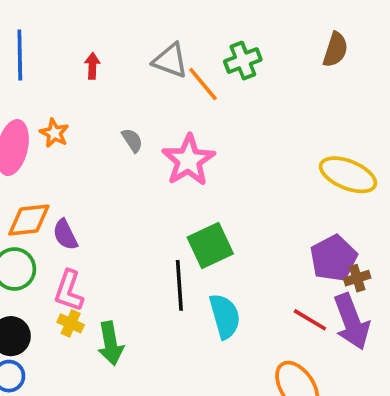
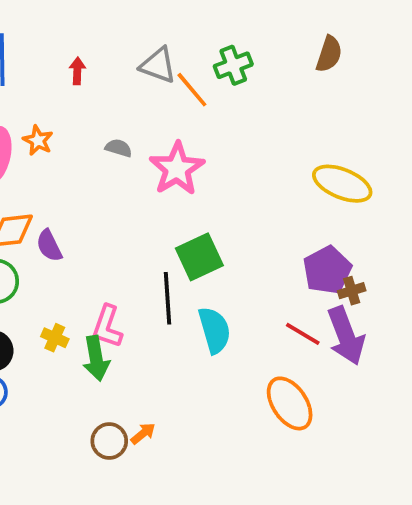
gray semicircle: (132, 140) -> (119, 148), turned -40
pink L-shape: (69, 291) -> (107, 326), moved

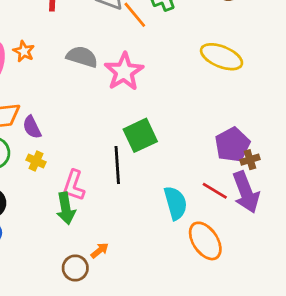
gray semicircle: (119, 148) -> (82, 57), size x1.6
yellow ellipse: (342, 184) -> (222, 57), moved
cyan semicircle: (214, 330) -> (175, 203), moved
yellow cross: (55, 338) -> (36, 161), moved
orange arrow: (143, 433) -> (100, 250), moved

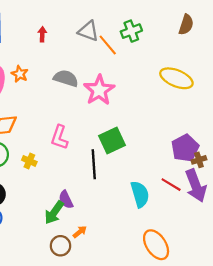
purple semicircle: (32, 127) -> (66, 200), moved
pink L-shape: (74, 185) -> (59, 137), moved
green arrow: (66, 208) -> (54, 212), moved, turned 45
orange ellipse: (205, 241) -> (156, 245), moved

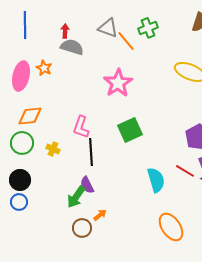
gray semicircle: (66, 78) -> (72, 47), moved
black line: (94, 164) -> (91, 152), moved

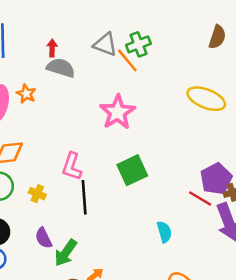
green cross: (148, 28) -> (138, 44), moved
red line: (185, 171) -> (200, 199), moved
cyan semicircle: (156, 180) -> (164, 232), size x0.7
purple semicircle: (87, 185) -> (43, 238), moved

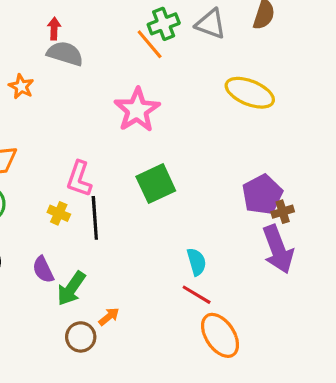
gray triangle: (105, 44) -> (211, 24), moved
yellow cross: (37, 194) -> (59, 213), moved
red line: (200, 199) -> (197, 295), moved

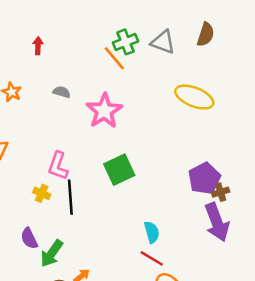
gray semicircle: (65, 54) -> (62, 92), moved, size x0.6

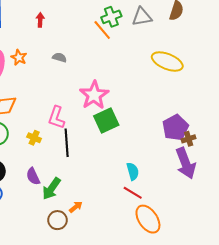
gray triangle: (163, 42) -> (142, 17), turned -30
pink star: (104, 111) -> (94, 95), moved
yellow cross: (42, 193) -> (34, 138), moved

